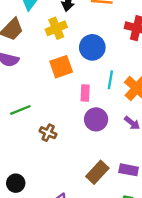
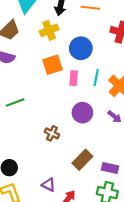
pink rectangle: (85, 93) -> (74, 78), moved
brown cross: (48, 133) -> (52, 133), moved
purple rectangle: (129, 170) -> (110, 168), moved

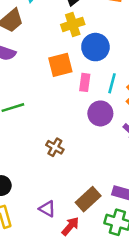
yellow cross: (49, 30) -> (73, 24), moved
purple circle: (82, 113) -> (100, 113), moved
brown rectangle: (82, 160) -> (88, 199), moved

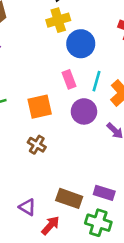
orange square: (60, 65) -> (40, 107), moved
pink rectangle: (85, 82) -> (69, 79), turned -30
brown rectangle: (88, 199) -> (69, 198), turned 60

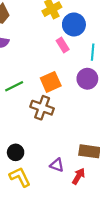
pink rectangle: (69, 79) -> (63, 45), moved
brown cross: (37, 145) -> (42, 108), moved, size x1.5

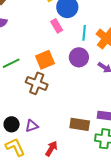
purple triangle: (57, 165) -> (32, 126), moved, turned -40
red arrow: (79, 176) -> (51, 149), moved

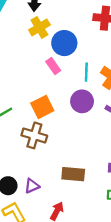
brown rectangle: (80, 124) -> (73, 174), moved

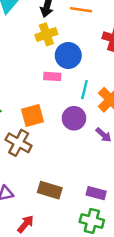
pink rectangle: (53, 66) -> (52, 76), turned -63

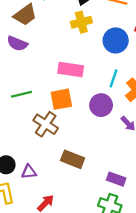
blue circle: (68, 55) -> (116, 40), moved
pink rectangle: (52, 76) -> (71, 69), moved, size x1.5
brown rectangle: (50, 190) -> (73, 159), moved

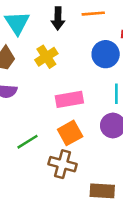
yellow cross: (81, 22) -> (46, 57), moved

